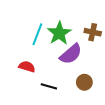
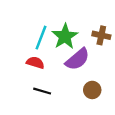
red semicircle: (27, 67) -> (35, 63), moved
black line: (49, 86) -> (42, 91), moved

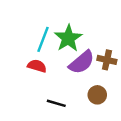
brown cross: (101, 35) -> (107, 60), moved
black line: (42, 91) -> (56, 103), moved

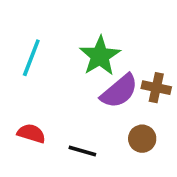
cyan line: (43, 39) -> (31, 58), moved
red semicircle: (37, 66) -> (31, 133), moved

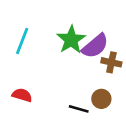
purple semicircle: (119, 91) -> (95, 46), moved
black line: (82, 151) -> (79, 109), moved

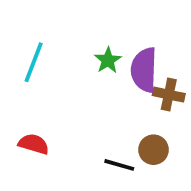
green star: (71, 40) -> (108, 60), size x0.6
purple semicircle: (95, 46) -> (144, 70), turned 132

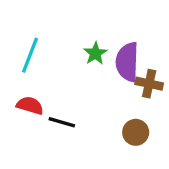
red semicircle: (34, 144) -> (30, 105), moved
black line: (119, 165) -> (62, 122), moved

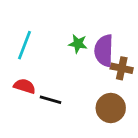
green star: (95, 53) -> (78, 44), turned -30
brown circle: (136, 132) -> (111, 108), size x1.4

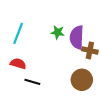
black line: (51, 100) -> (32, 82), moved

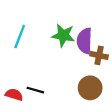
green star: (58, 32) -> (63, 35), size x1.5
red semicircle: (18, 64) -> (14, 95), moved

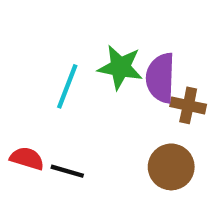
cyan line: (20, 36) -> (67, 86), moved
red semicircle: (14, 95) -> (27, 158), moved

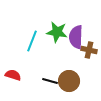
brown circle: (171, 167) -> (69, 81), moved
black line: (67, 171) -> (50, 81), moved

